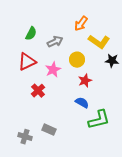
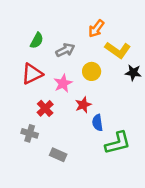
red star: (85, 81) -> (83, 105), moved
blue semicircle: (82, 103) -> (98, 123), turned -128
gray cross: (25, 137) -> (30, 133), moved

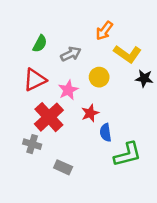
red cross: (45, 108) -> (49, 117), size x1.6

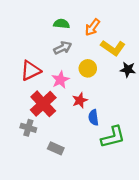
green semicircle: (40, 44) -> (61, 24), moved, turned -112

